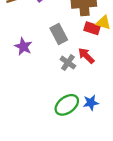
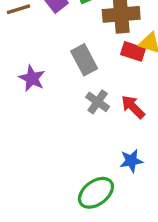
red arrow: (86, 56) -> (133, 107), moved
green ellipse: (67, 105) -> (96, 193), moved

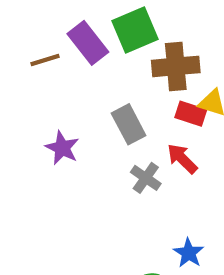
red arrow: (133, 107) -> (182, 159), moved
blue star: (131, 161) -> (189, 253), turned -30

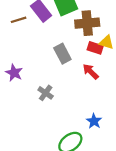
purple star: (62, 148) -> (14, 73), moved
gray cross: (146, 178) -> (46, 93), moved

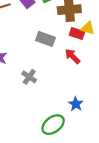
gray rectangle: (62, 54) -> (45, 39), turned -42

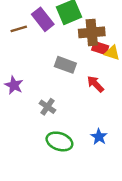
red rectangle: (77, 34) -> (100, 48), moved
green ellipse: (53, 125) -> (59, 141), moved, turned 55

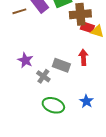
gray rectangle: (65, 65) -> (61, 65), moved
red arrow: (95, 84) -> (83, 57), turned 42
purple star: (14, 85) -> (25, 60), moved

